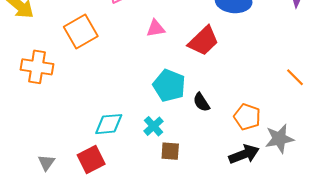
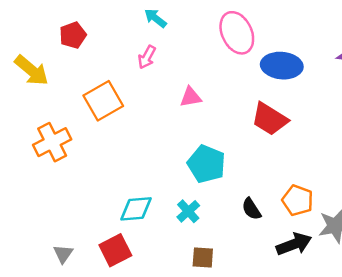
red trapezoid: (203, 41) -> (270, 119), moved, turned 76
orange cross: (37, 67) -> (52, 142), turned -36
black semicircle: (201, 102) -> (251, 209), moved
brown square: (170, 151) -> (203, 258), moved

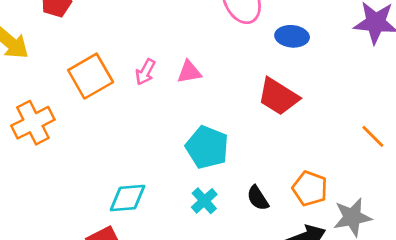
pink arrow: (147, 57) -> (145, 72), moved
blue ellipse: (282, 66) -> (292, 36), size x0.7
cyan cross: (188, 211) -> (204, 201), moved

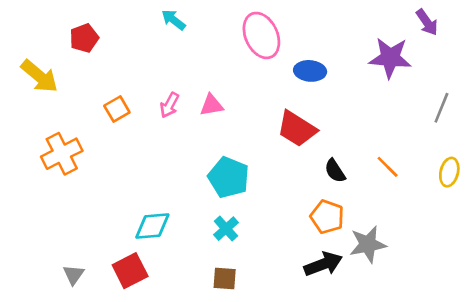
orange square: (91, 76) -> (117, 109), size x0.6
black semicircle: (258, 198) -> (335, 171), moved

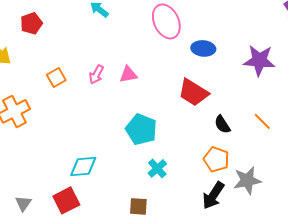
purple star: (390, 58) -> (259, 60), moved
cyan cross: (226, 229) -> (157, 168), moved
black arrow: (323, 264) -> (213, 195), turned 144

